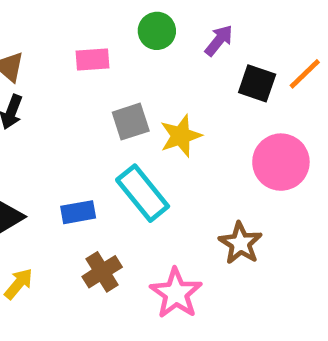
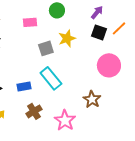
purple arrow: (219, 40) -> (97, 12), moved
yellow star: (181, 136) -> (67, 38), moved

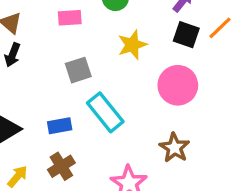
gray square: (46, 48) -> (78, 70), moved
pink circle: (109, 65) -> (178, 85), moved
brown cross: (34, 111) -> (61, 166), moved

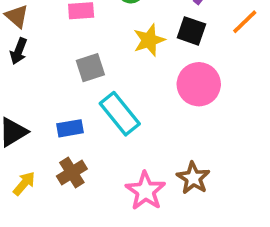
black square: (186, 35) -> (191, 31), moved
brown star: (174, 148) -> (193, 178), moved

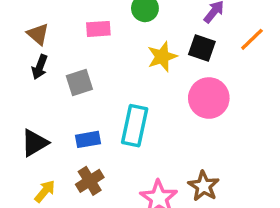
gray square: (90, 68) -> (79, 82), moved
cyan rectangle: (120, 114) -> (135, 126), turned 51

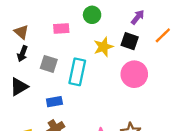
gray square: (79, 82) -> (49, 64), turned 36
cyan rectangle: (135, 126) -> (77, 72), moved
black triangle: (35, 143) -> (19, 87), moved

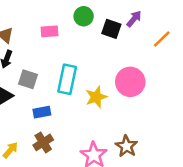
black square: (130, 41) -> (111, 29), moved
yellow star: (103, 47) -> (96, 97), moved
gray square: (49, 64) -> (28, 79), moved

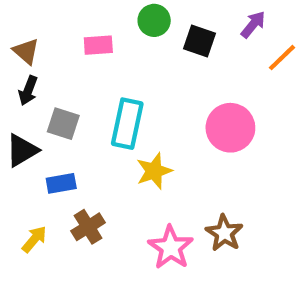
purple arrow: (134, 19) -> (253, 25), moved
yellow star: (96, 97) -> (154, 171), moved
blue rectangle: (42, 112) -> (61, 183), moved

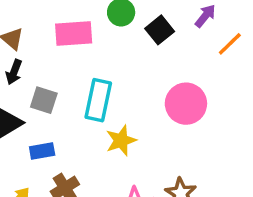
black square: (199, 41) -> (160, 30), turned 32
pink rectangle: (98, 45) -> (74, 33), size x1.5

